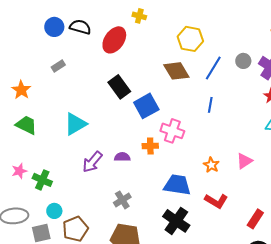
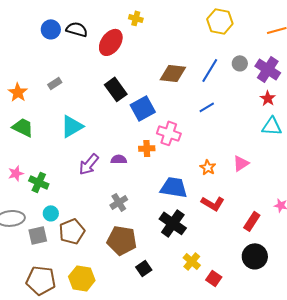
yellow hexagon: (190, 39) -> (220, 21), moved
gray rectangle: (58, 66) -> (55, 83), moved
brown diamond: (176, 71) -> (173, 73), turned -52
blue line: (210, 105) -> (207, 107), turned 49

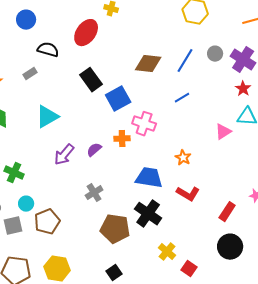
black semicircle: (77, 29) -> (48, 50), moved
purple semicircle: (119, 159) -> (94, 150), turned -42
pink triangle: (241, 163) -> (223, 132), moved
brown pentagon: (122, 240) -> (115, 229), moved
black square: (144, 268) -> (114, 273), moved

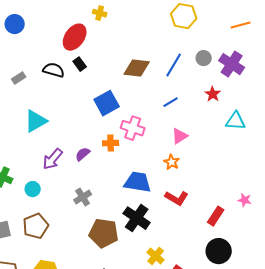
black semicircle: (48, 50) -> (54, 70), moved
black rectangle: (91, 80) -> (80, 64), moved, size x0.6
red star: (243, 89) -> (213, 94), moved
pink triangle: (223, 132) -> (180, 136), moved
cyan circle: (26, 204) -> (33, 189), moved

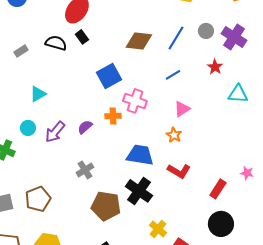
cyan triangle: (36, 121) -> (38, 94), size x0.7
cyan circle: (33, 189) -> (28, 128), moved

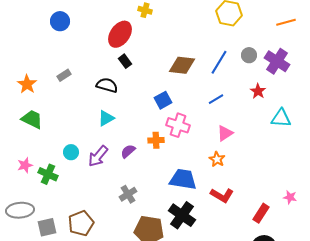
black semicircle: (56, 43) -> (107, 85), moved
blue square: (109, 76) -> (163, 100), moved, size x0.7
cyan triangle: (38, 94) -> (106, 118), moved

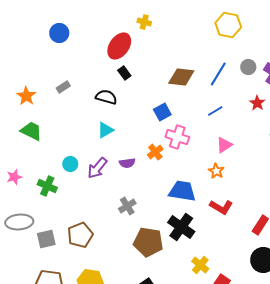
orange cross: (156, 140) -> (155, 152), turned -35
purple semicircle: (128, 151) -> (127, 163), turned -147
pink star: (25, 165) -> (14, 177), moved

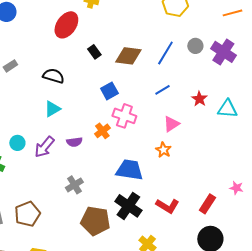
black rectangle: (124, 73) -> (94, 52), moved
red star: (257, 103) -> (199, 99), moved
red L-shape: (221, 207) -> (167, 206), moved

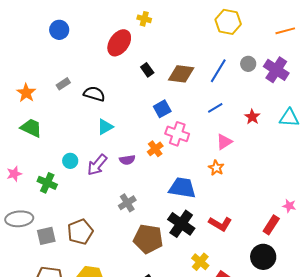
black semicircle: (53, 76) -> (94, 94), moved
cyan triangle: (227, 109) -> (289, 118), moved
red rectangle: (207, 204) -> (271, 225), moved

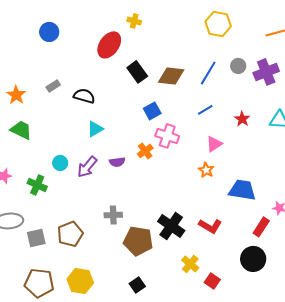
black rectangle: (147, 70) -> (137, 72), size x1.5
purple cross: (276, 70) -> (266, 72), turned 35
blue trapezoid: (182, 188) -> (242, 190), moved
gray cross: (127, 203) -> (113, 215), moved, turned 30

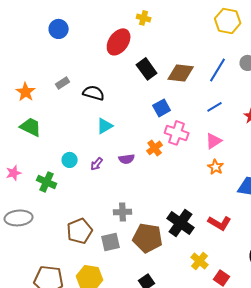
pink triangle: (214, 144) -> (214, 141), moved
purple arrow: (87, 167) -> (97, 164), size x0.6
gray square: (36, 238) -> (111, 242), moved

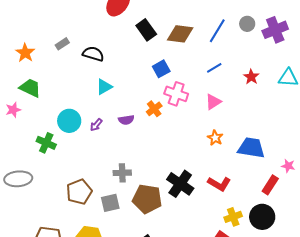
cyan circle: (70, 160) -> (69, 121), size x1.5
orange star: (216, 167) -> (215, 138), moved
pink star: (14, 173) -> (13, 110), moved
yellow cross: (200, 261) -> (233, 217), moved, turned 30

